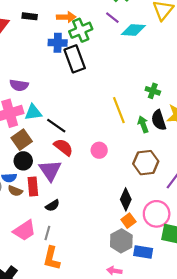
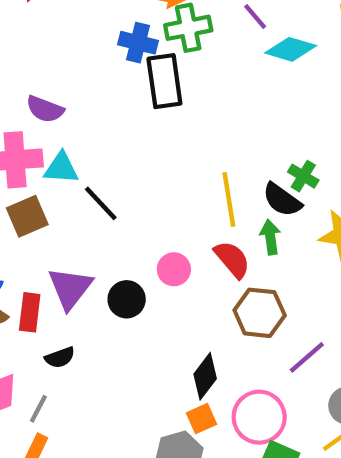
black semicircle: (159, 120) -> (282, 200), moved, turned -48
red semicircle: (63, 147) -> (232, 259), moved
black circle: (23, 161) -> (127, 299), moved

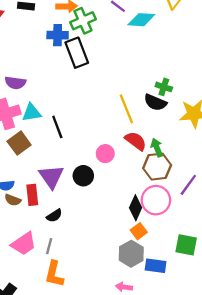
black line: (101, 203) -> (57, 127), turned 35
green arrow: (270, 237) -> (157, 148), moved
pink circle: (259, 417) -> (156, 200), moved

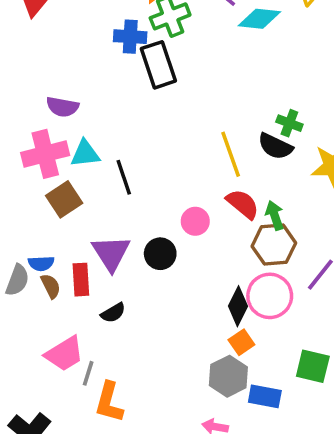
brown semicircle: (13, 200) -> (51, 286), turned -140
gray line: (49, 246) -> (88, 373), moved

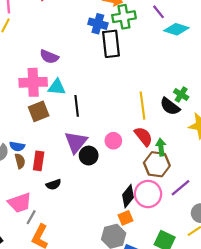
purple triangle: (111, 253) -> (76, 142), moved

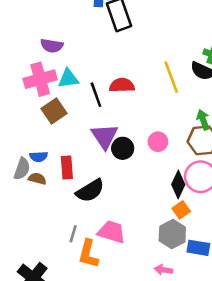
red semicircle: (143, 136) -> (122, 85), moved, turned -40
pink circle: (113, 141) -> (158, 142), moved
brown semicircle: (20, 161) -> (37, 179), moved, turned -48
black semicircle: (54, 185) -> (90, 191), size x1.6
pink trapezoid: (20, 203) -> (112, 232), moved, turned -130

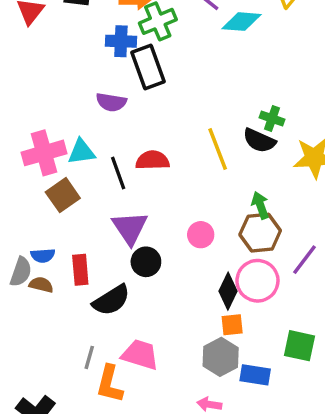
purple semicircle: (52, 46) -> (111, 102), moved
black circle: (123, 148) -> (146, 262), moved
orange square: (181, 210) -> (232, 325), turned 30

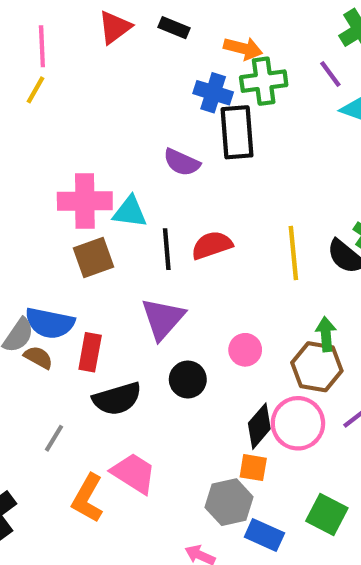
red semicircle: (152, 160) -> (212, 245), turned -32
blue semicircle: (43, 256) -> (50, 323), size x1.6
black circle: (146, 262) -> (188, 379), moved
gray line: (89, 357) -> (54, 438), moved

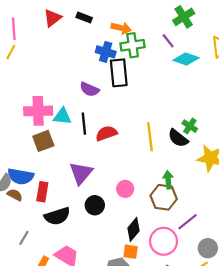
black line: (167, 249) -> (84, 124), moved
pink circle: (298, 423) -> (164, 241), moved

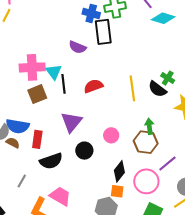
cyan triangle: (62, 116) -> (54, 72), turned 48
black line: (84, 124) -> (63, 84), moved

